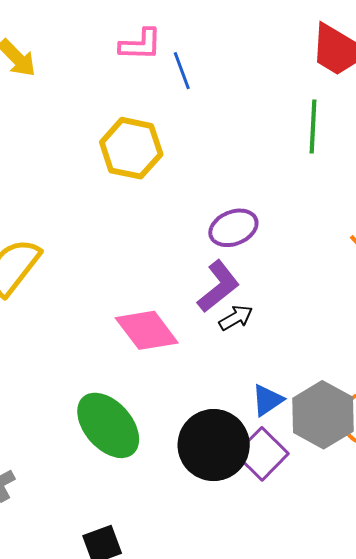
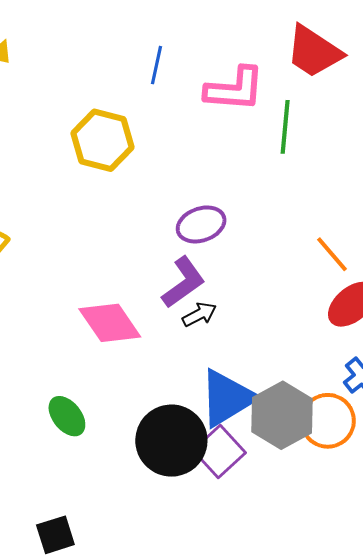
pink L-shape: (141, 45) -> (235, 89), moved, size x1.4
blue line: (182, 71) -> (157, 65), turned 30
blue triangle: (267, 400) -> (227, 398), size x1.8
green ellipse: (108, 425) -> (67, 416), size x0.6

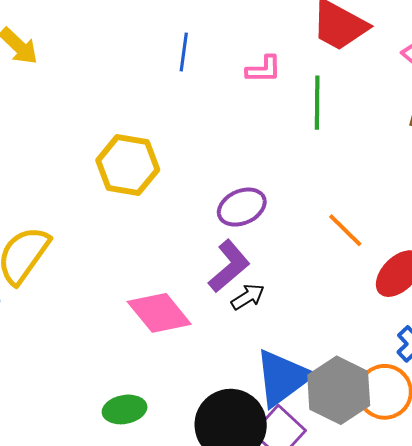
pink L-shape: (235, 89) -> (264, 69), size x0.6
yellow hexagon: (103, 140) -> (128, 165), moved
orange line: (332, 254) -> (345, 230), moved
green ellipse: (67, 416) -> (125, 409), turned -57

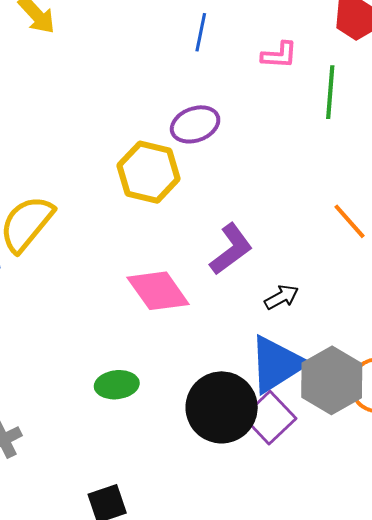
yellow hexagon: (128, 165) -> (149, 172), moved
purple ellipse: (242, 207) -> (195, 124), moved
black arrow: (248, 297) -> (282, 297), moved

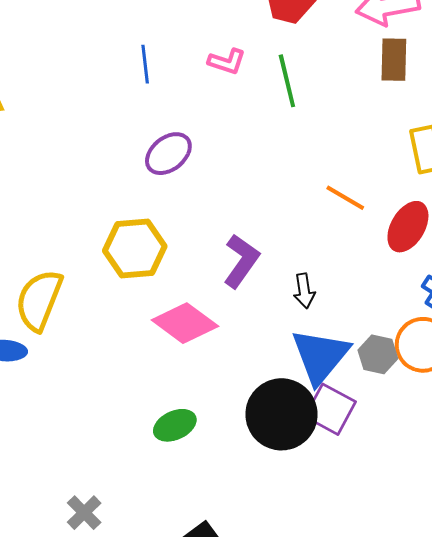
pink L-shape: (279, 55) -> (227, 62), turned 33
yellow hexagon: (149, 172) -> (135, 249), moved
black arrow: (282, 297) -> (304, 291), turned 128
gray hexagon: (332, 380) -> (378, 354), size x0.6

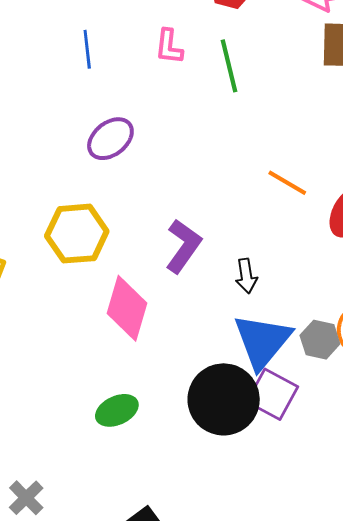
pink L-shape: (227, 62) -> (169, 47), turned 78
pink diamond: (185, 323) -> (127, 308), turned 70

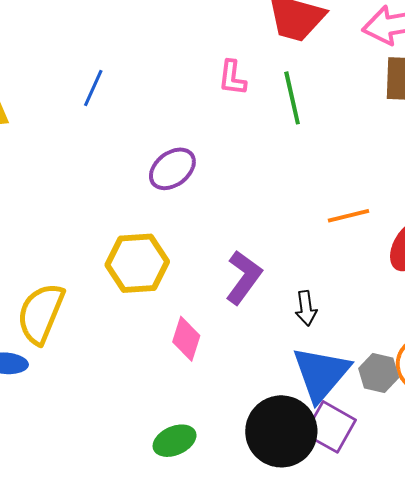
blue line: (87, 49) -> (93, 88), moved, turned 30
orange line: (287, 183) -> (349, 216), turned -45
pink diamond: (127, 308) -> (186, 339), size x0.7

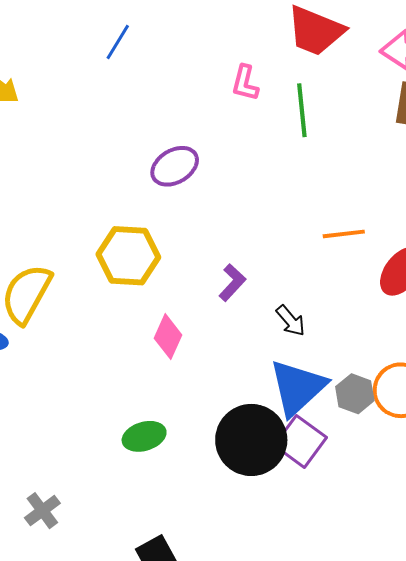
blue line: (93, 88) -> (118, 42), moved
purple L-shape: (244, 277) -> (232, 283), size x0.7
black arrow: (306, 308) -> (291, 321), turned -40

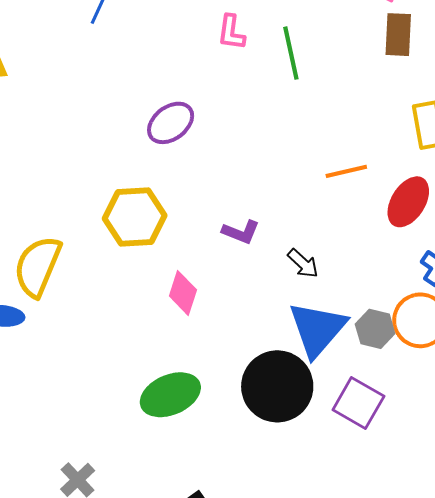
purple L-shape: (232, 283) -> (241, 232), turned 75
green ellipse: (144, 436) -> (170, 395), size x1.4
purple square: (300, 441) -> (358, 403), moved

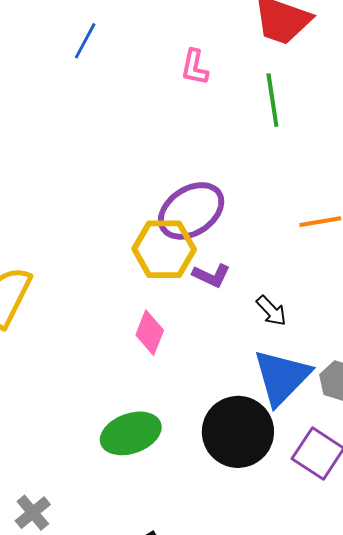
pink L-shape: (231, 32) -> (195, 67), moved
purple ellipse: (171, 123) -> (191, 211), moved, size x1.4
yellow hexagon: (135, 217) -> (164, 249), moved

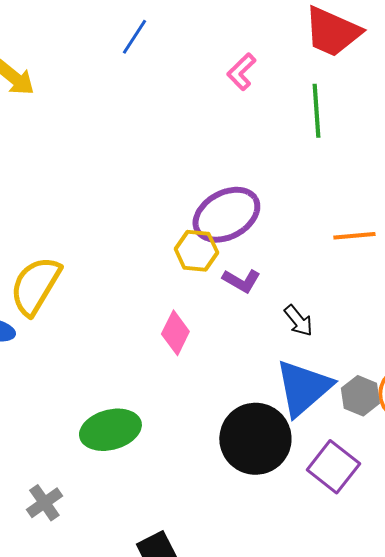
pink L-shape: (195, 67) -> (241, 72), turned 30
yellow hexagon: (164, 249) -> (196, 251), size x0.7
green ellipse: (131, 433) -> (110, 430), moved

